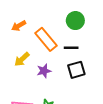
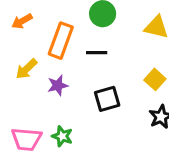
orange rectangle: (46, 39) -> (61, 41), turned 60
black square: (76, 70) -> (107, 99), moved

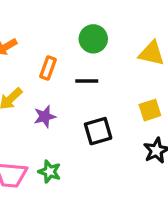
orange rectangle: (61, 41) -> (48, 68), size x0.6
yellow square: (155, 79) -> (150, 110), turned 30

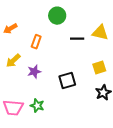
green circle: (93, 39) -> (57, 16), moved
black line: (87, 81) -> (77, 39), moved

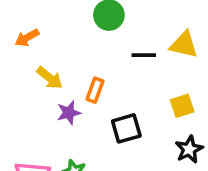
orange rectangle: (36, 42) -> (95, 90), moved
yellow arrow: (13, 61) -> (50, 78), moved, turned -98

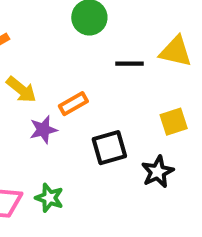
orange rectangle: (95, 90) -> (73, 104), turned 40
black star: (189, 149) -> (158, 172), moved

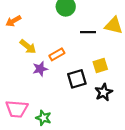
yellow square: (174, 122) -> (100, 66), moved
green star: (49, 198) -> (43, 118), moved

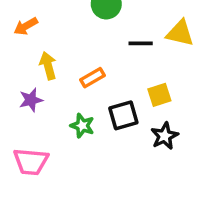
yellow arrow: (28, 47) -> (48, 66), turned -144
purple star: (40, 69) -> (31, 100), moved
green star: (43, 118) -> (82, 126), moved

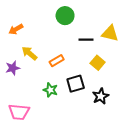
yellow arrow: (48, 66) -> (29, 53), turned -35
yellow square: (159, 95) -> (98, 63), moved, turned -32
purple star: (31, 100) -> (13, 68), moved

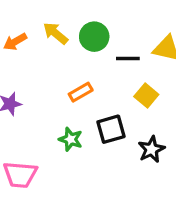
green circle: (65, 16) -> (94, 37), moved
yellow arrow: (29, 53) -> (55, 33), moved

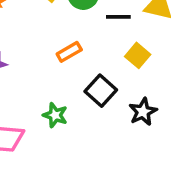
black square: (111, 129) -> (101, 91), turned -32
green star: (71, 139) -> (55, 115), moved

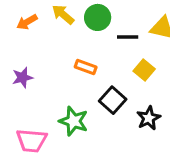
orange rectangle: (69, 52) -> (86, 67), turned 50
green star: (55, 115) -> (74, 121), size x1.4

